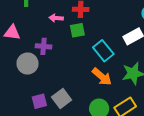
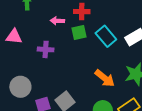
cyan rectangle: (103, 51) -> (106, 36), moved
gray circle: (28, 64) -> (20, 87), moved

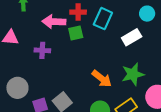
pink arrow: (57, 21) -> (54, 22), size x1.6
cyan rectangle: (106, 36) -> (103, 19), moved, turned 65

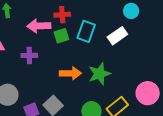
cyan rectangle: (103, 19) -> (86, 31), moved
green star: (133, 74) -> (99, 74), moved
orange arrow: (102, 79) -> (70, 73), moved, turned -35

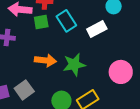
cyan rectangle: (86, 31) -> (66, 21), turned -60
pink circle: (148, 93) -> (121, 72), moved

